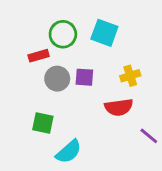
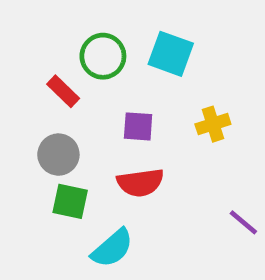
red rectangle: (39, 56) -> (63, 91), turned 60
gray circle: (57, 79) -> (58, 155), moved
red semicircle: (119, 107) -> (140, 183), moved

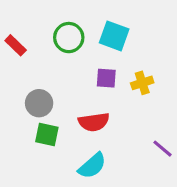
red rectangle: (63, 91) -> (16, 45), moved
purple square: (138, 126) -> (106, 78), moved
cyan semicircle: (112, 248) -> (92, 166), moved

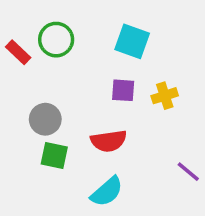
green circle: (69, 38) -> (56, 40), moved

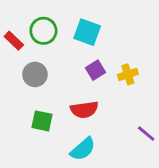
cyan square: (132, 41) -> (87, 32), moved
purple square: (123, 90) -> (96, 70), turned -36
gray circle: (45, 119) -> (35, 74), moved

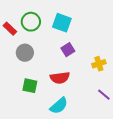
yellow cross: (128, 74) -> (99, 64), moved

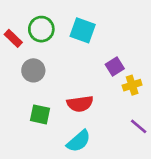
purple square: (68, 50) -> (115, 66), moved

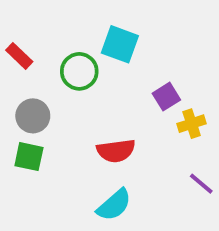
green circle: (41, 29) -> (79, 71), moved
gray circle: (33, 70) -> (33, 116), moved
green square: (40, 114) -> (29, 157), moved

